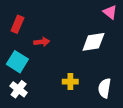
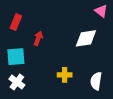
red arrow: (42, 42) -> (38, 38), turned -64
cyan square: (17, 62) -> (16, 57), turned -36

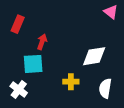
white diamond: (86, 38) -> (94, 56), moved
cyan square: (16, 57) -> (33, 64), moved

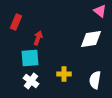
white diamond: (94, 56) -> (91, 39), moved
white cross: (19, 90) -> (31, 81), moved

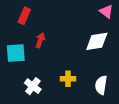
red rectangle: (16, 22) -> (24, 16), moved
cyan square: (30, 58) -> (16, 53), moved

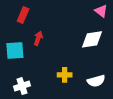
white semicircle: (101, 85) -> (96, 81), turned -114
white cross: (33, 86) -> (22, 86), moved, turned 35

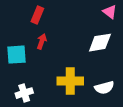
red rectangle: (23, 15) -> (37, 15), moved
yellow cross: (65, 75) -> (70, 81), size x1.6

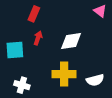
white diamond: (100, 43) -> (71, 41), moved
white cross: (24, 93) -> (22, 85), turned 35

